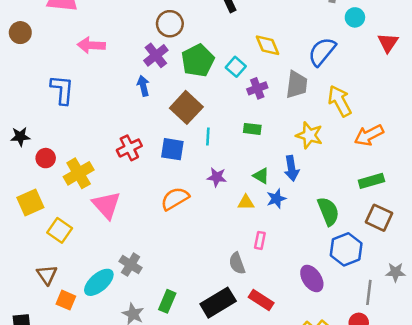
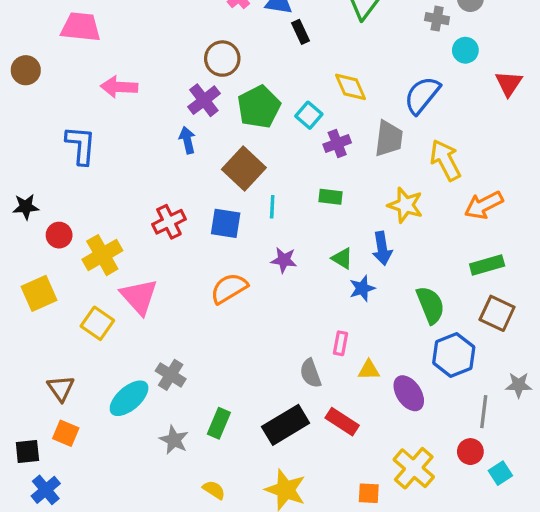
yellow triangle: (246, 202) -> (369, 370), moved
yellow square: (60, 230) -> (97, 323), moved
orange square: (66, 300) -> (66, 433), moved

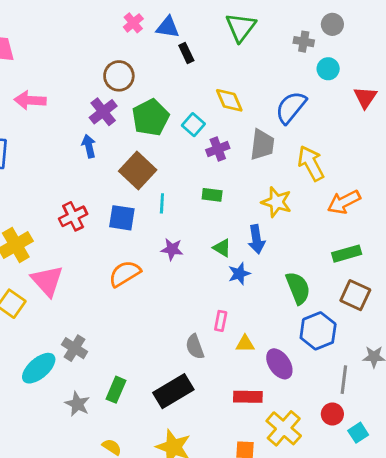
red rectangle: (342, 422) -> (248, 397), moved, turned -32

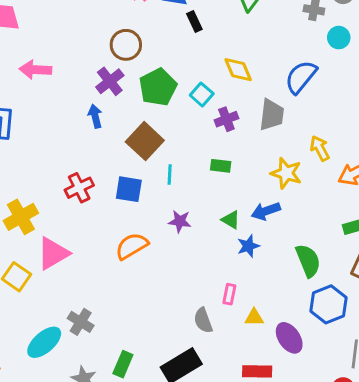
yellow arrow: (311, 163) -> (320, 148), moved, size x0.7
blue arrow: (256, 239) -> (266, 211), turned 80
pink triangle: (47, 281) -> (53, 253), turned 42

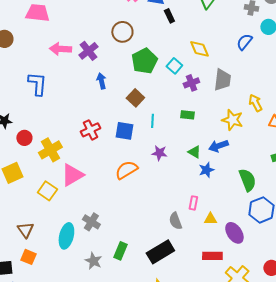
blue semicircle: (301, 77) -> (244, 42), moved, size x0.7
purple cross: (110, 81) -> (88, 51), moved
brown square: (145, 141) -> (135, 98), size x0.7
cyan ellipse: (44, 342) -> (66, 236), turned -35

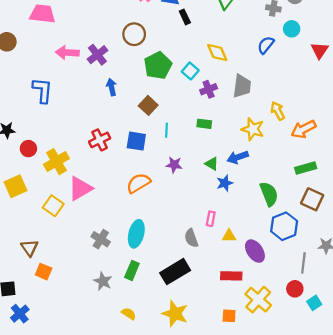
cyan ellipse: (66, 236) -> (136, 234), moved
orange square: (28, 257) -> (44, 272), moved

